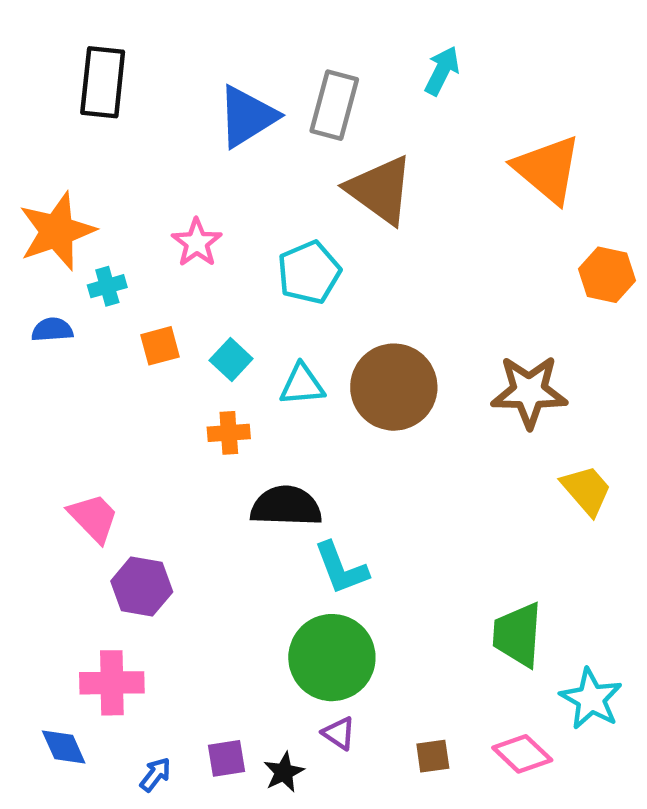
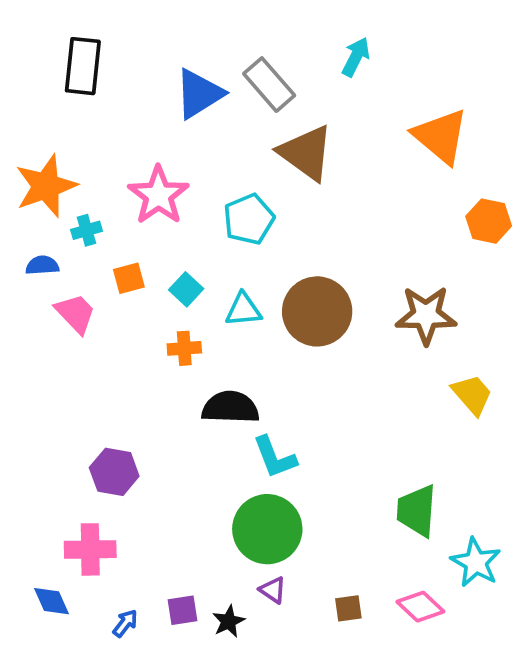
gray rectangle: (334, 105) -> (269, 85), turned -56
pink star: (197, 243) -> (158, 195), size x1.5
pink trapezoid: (94, 518) -> (75, 313), moved

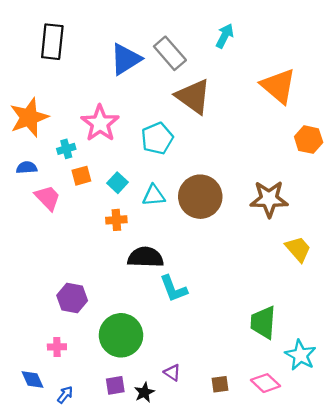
cyan cross: (86, 230) -> (66, 149), moved
green circle: (267, 529) -> (121, 335), moved
pink cross: (90, 549) -> (57, 347), size x0.6
blue arrow: (125, 623) -> (65, 395), moved

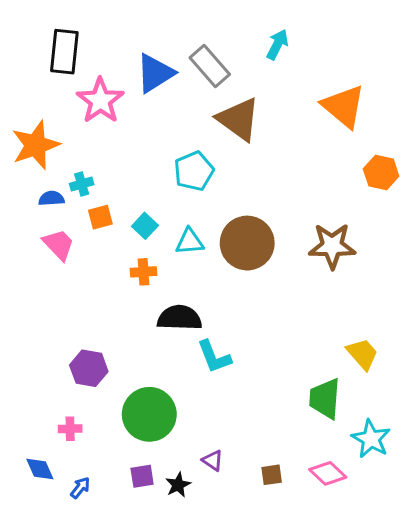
pink star: (100, 123) -> (100, 101), moved
blue semicircle: (27, 168) -> (51, 198), moved
yellow trapezoid: (298, 249) -> (362, 354), moved

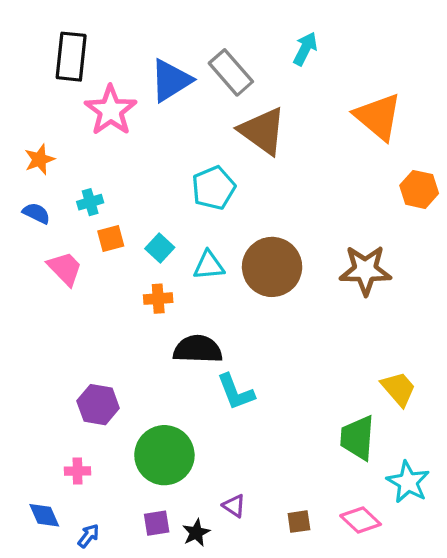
orange star: (36, 145) -> (40, 159), size x0.6
blue semicircle: (51, 198) -> (36, 213), moved, turned 30

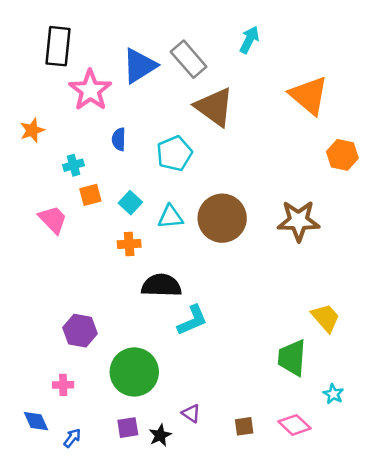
blue semicircle: (36, 213) -> (119, 139), moved, turned -115
cyan L-shape: (236, 392) -> (192, 320), turned -92
cyan star: (408, 482) -> (333, 394), size x0.6

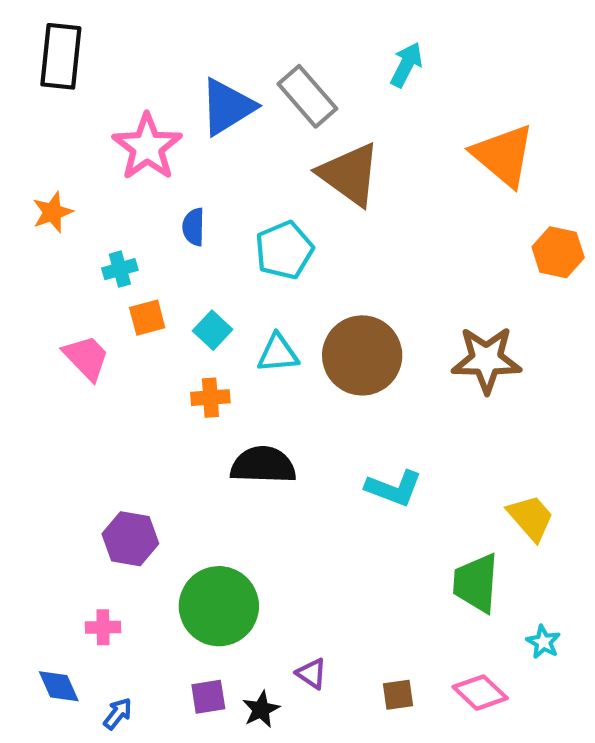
black rectangle: (58, 46) -> (61, 56), moved
cyan L-shape: (192, 320) -> (394, 488), moved, turned 44

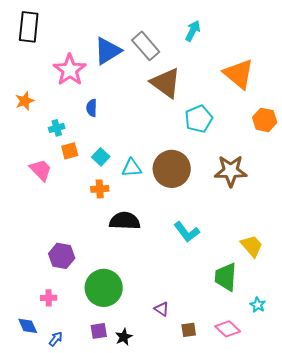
cyan pentagon: (284, 250) -> (199, 119), moved
cyan L-shape: (394, 488) -> (187, 232), turned 32
purple triangle: (312, 674) -> (162, 309), moved

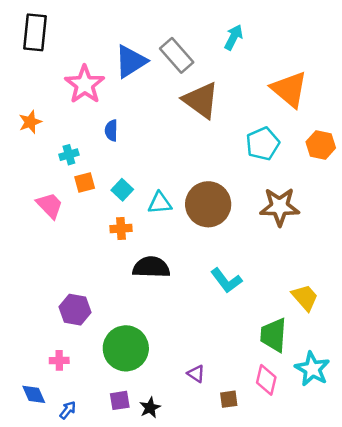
cyan pentagon: (199, 119) -> (263, 144), moved
cyan star: (258, 305) -> (312, 369), size x1.8
pink diamond: (228, 329) -> (266, 380), moved, turned 60

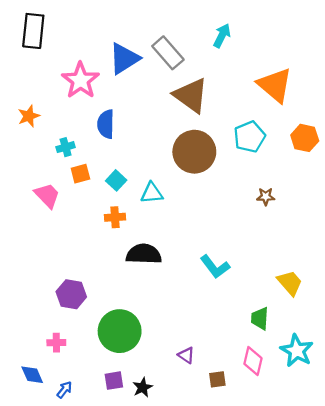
blue semicircle: (111, 130) -> (106, 124), size x1.4
brown circle: (208, 204) -> (194, 152), moved
brown star: (280, 207) -> (266, 197), size x0.5
green trapezoid: (274, 335) -> (260, 318), size x0.7

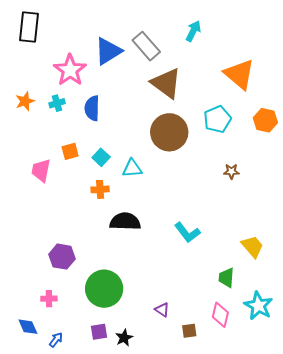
cyan cross: (66, 147) -> (57, 103), moved
pink trapezoid: (47, 195) -> (41, 170), turned -125

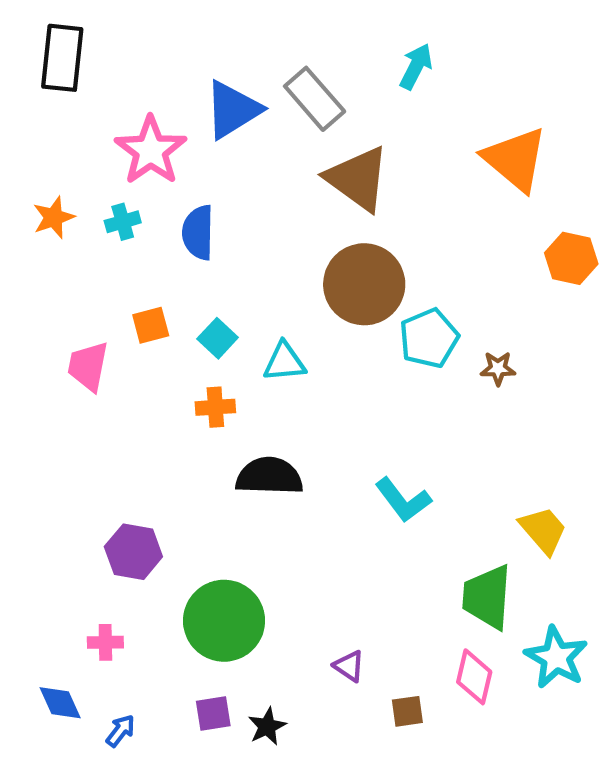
cyan pentagon: (217, 119) -> (429, 338), moved
green trapezoid: (226, 278) -> (487, 597), size x1.5

